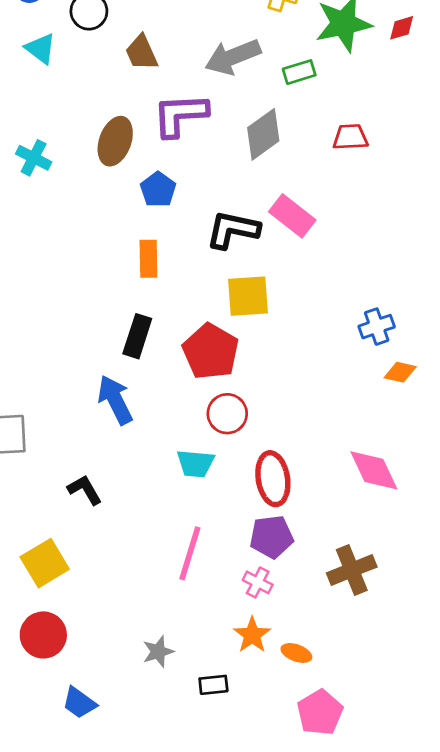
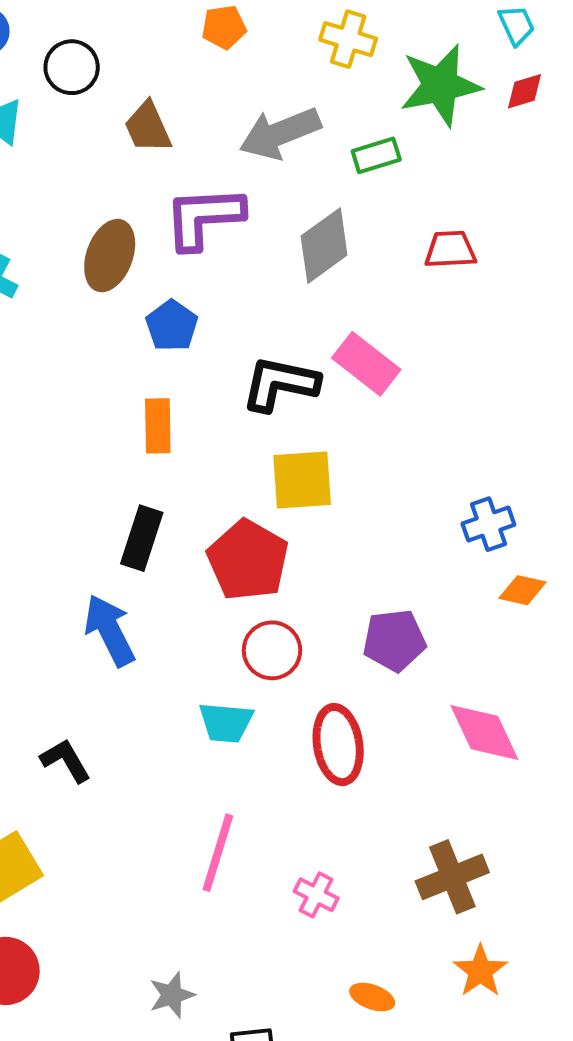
purple pentagon: (272, 537) -> (394, 640), moved
orange star: (252, 635) -> (480, 971), moved

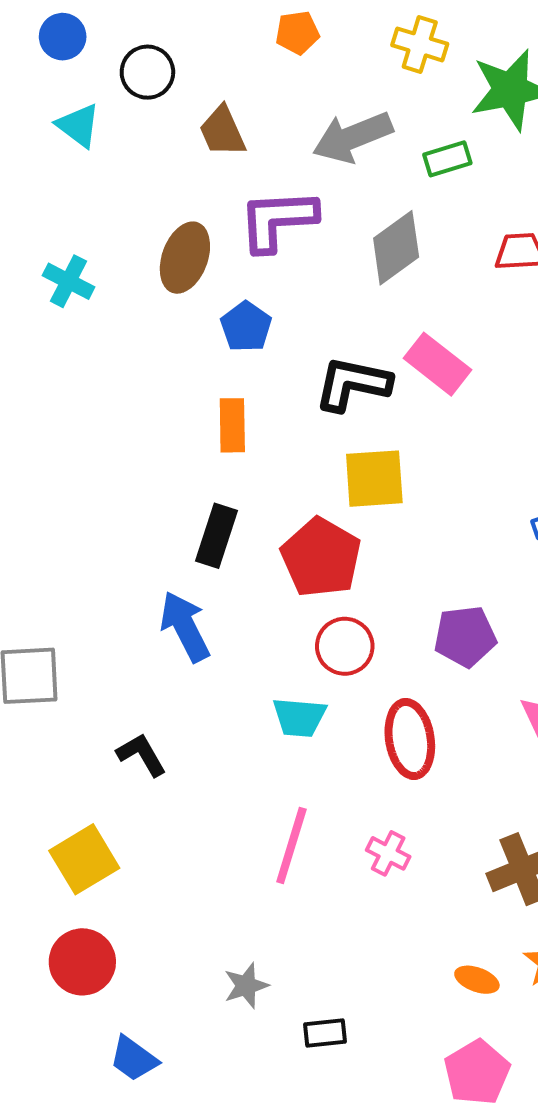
pink cross: (316, 895) -> (388, 853), moved
orange ellipse: (372, 997) -> (477, 980), moved

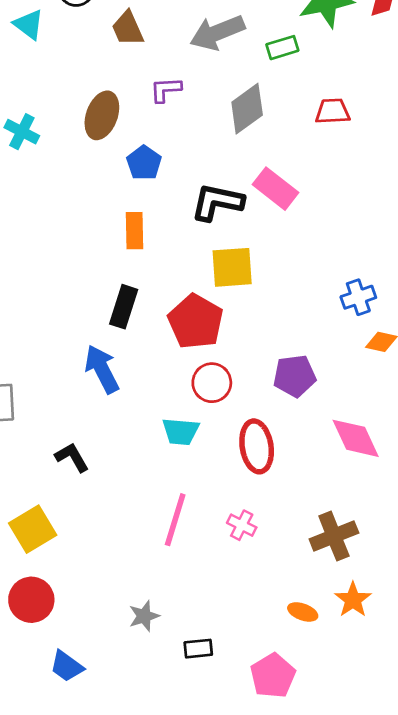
purple L-shape: (278, 220) -> (166, 90), size x0.6
pink pentagon: (477, 1072) -> (273, 676), moved

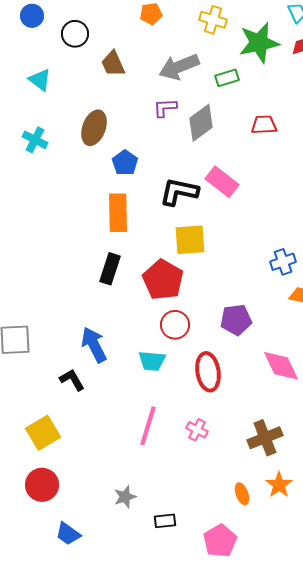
cyan triangle: (29, 24) -> (40, 80), moved
purple L-shape: (166, 90) -> (165, 108), moved
orange rectangle: (134, 231) -> (118, 213), size x1.4
blue arrow: (102, 369) -> (94, 345), moved
orange ellipse: (303, 612) -> (242, 494), turned 50

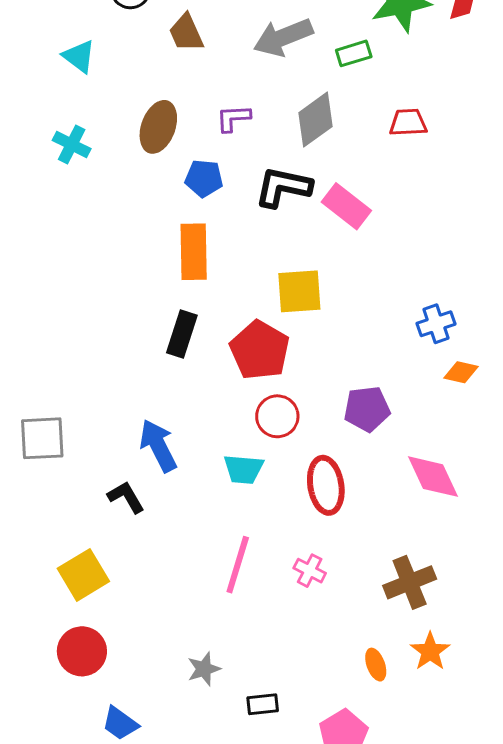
purple L-shape: (165, 108) -> (233, 118), moved
blue pentagon: (125, 163) -> (204, 178), turned -30
black L-shape: (179, 192) -> (283, 187), moved

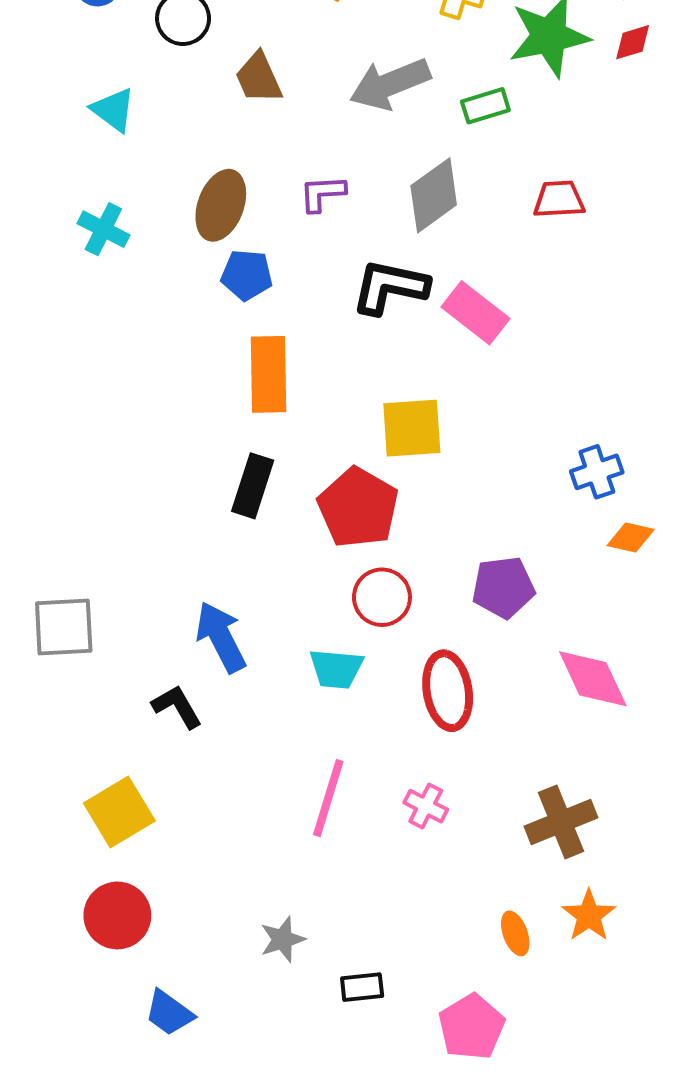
blue pentagon: (204, 178) -> (247, 275), moved

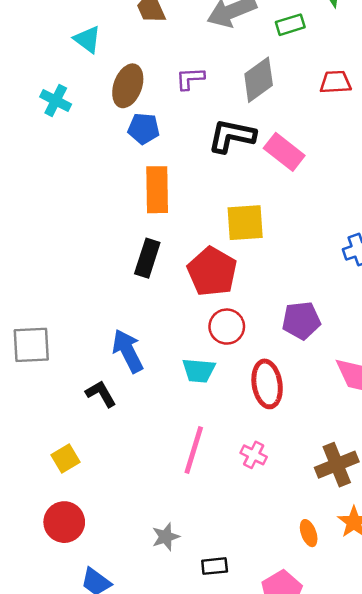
cyan triangle: (113, 110) -> (87, 39), moved
yellow square: (119, 812) -> (65, 459), size x0.7

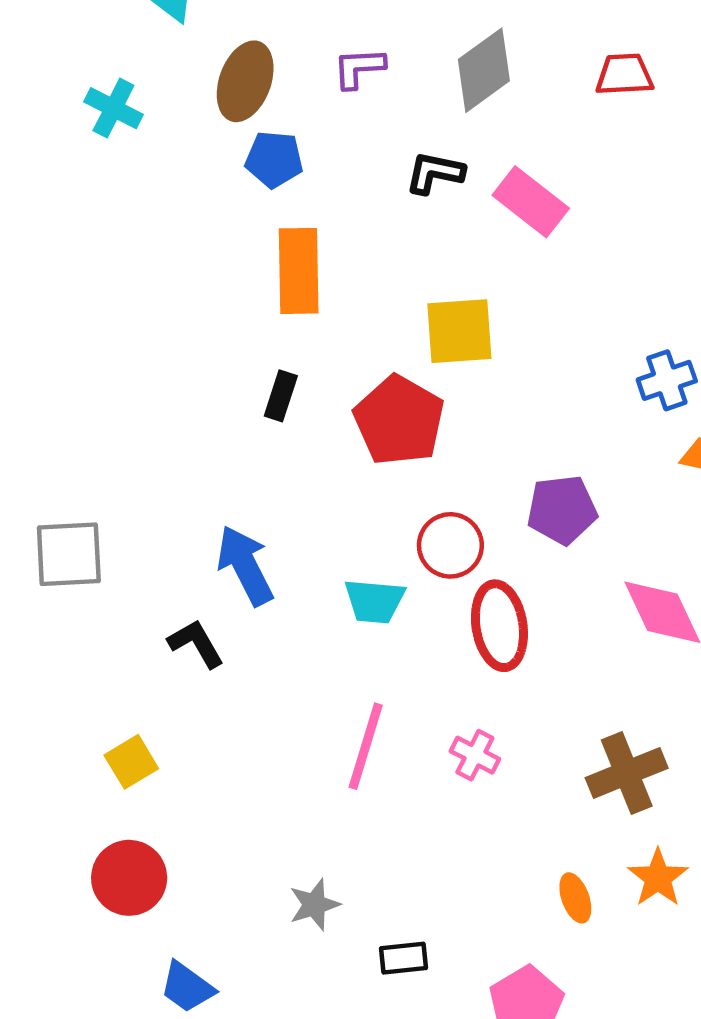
black L-shape: (232, 136) -> (435, 173), size x0.7
black rectangle: (147, 258) -> (281, 396), size x0.7
red circle: (227, 327) -> (450, 545), moved

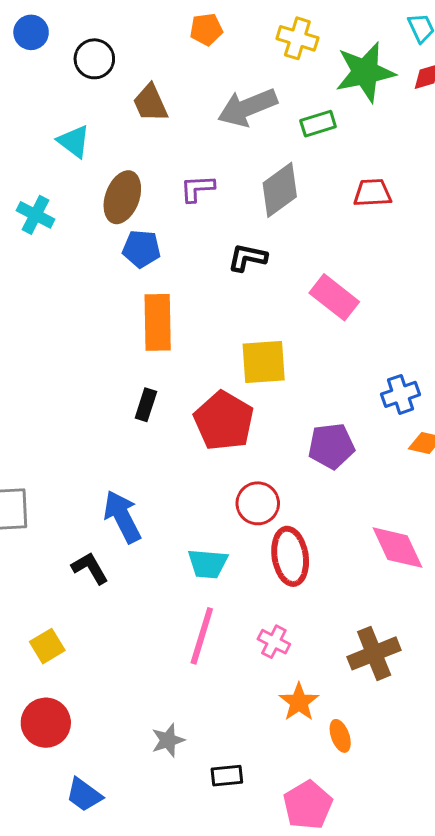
pink rectangle: (531, 202) -> (334, 297), moved
purple pentagon: (562, 510) -> (331, 446), moved
cyan trapezoid: (375, 601) -> (208, 564), moved
orange star: (658, 878) -> (299, 702), moved

